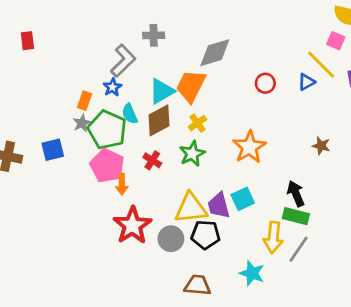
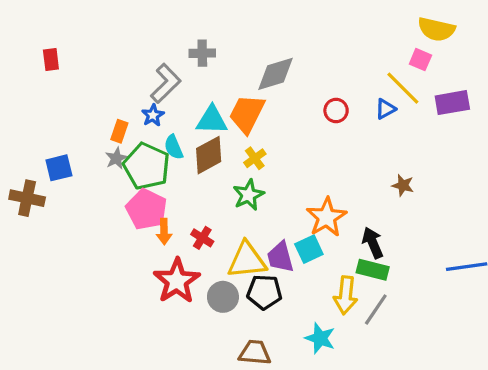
cyan triangle: (162, 91) -> (212, 120), turned 32
orange star: (249, 147) -> (326, 217), moved
blue square: (53, 150) -> (59, 168), moved
red cross: (152, 160) -> (202, 238), moved

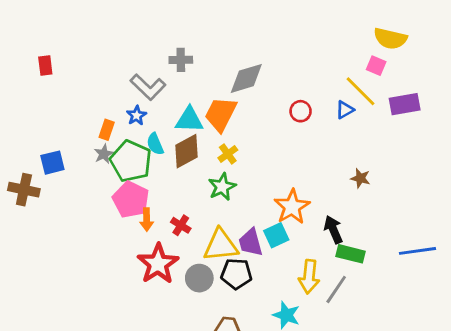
gray L-shape: (166, 83) -> (148, 87), turned 88
green rectangle: (373, 270) -> (350, 254), moved

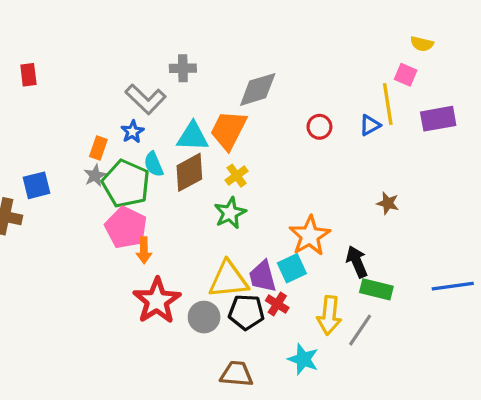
yellow semicircle: (390, 38) -> (422, 44), size x0.6
yellow line: (360, 91) -> (388, 104), turned 36
red cross: (181, 225) -> (277, 304), moved

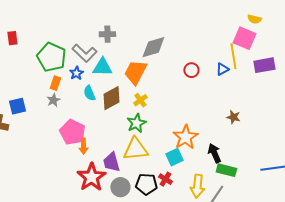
pink square: (406, 75) -> (244, 38), size x1.6
cyan triangle: (193, 137) -> (102, 67), moved
green pentagon: (126, 184) -> (51, 57), moved
purple trapezoid: (263, 276) -> (111, 162), moved
yellow triangle: (228, 280) -> (135, 149), moved

